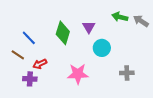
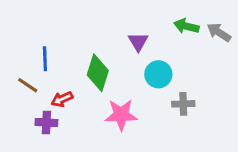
green diamond: (63, 33) -> (98, 73), moved
blue line: (29, 38) -> (45, 59), turned 42
gray cross: (127, 73) -> (183, 104), moved

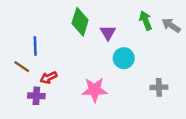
green arrow: (186, 26) -> (146, 21), turned 54
green diamond: (98, 73) -> (80, 22), moved
gray cross: (183, 104) -> (159, 87), moved

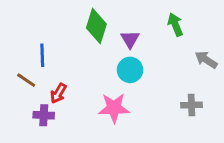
gray arrow: (171, 25) -> (206, 60), moved
cyan circle: (124, 58) -> (130, 70), moved
red arrow: (48, 78) -> (58, 93), turned -35

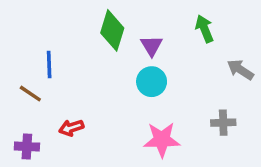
red arrow: (58, 93) -> (71, 128), moved, turned 42
pink star: (114, 108) -> (162, 140), moved
purple cross: (44, 115) -> (27, 147), moved

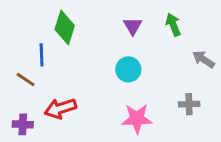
green diamond: (112, 30) -> (65, 27), moved
purple triangle: (152, 46) -> (133, 26), moved
red arrow: (71, 128) -> (60, 108), size x1.5

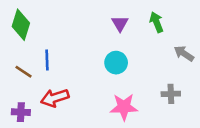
green diamond: (65, 27) -> (21, 25), moved
blue line: (42, 55) -> (47, 60), moved

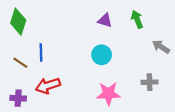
purple triangle: (120, 23) -> (105, 20), turned -42

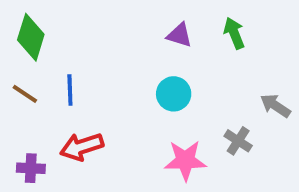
gray arrow: (161, 47) -> (275, 106), moved
brown line: (20, 63) -> (25, 94), moved
gray cross: (150, 82) -> (238, 141), moved, turned 35

